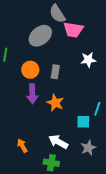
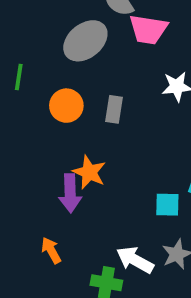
purple arrow: (32, 94) -> (70, 193), moved
orange star: (55, 103) -> (89, 172), moved
white arrow: (58, 142) -> (135, 260), moved

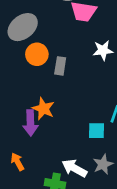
gray ellipse: (85, 41) -> (23, 27), moved
orange circle: (66, 106) -> (37, 54), moved

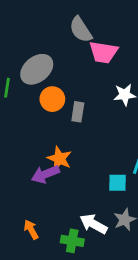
purple arrow: (30, 123) -> (45, 174), turned 70
orange arrow: (17, 162) -> (31, 230), moved

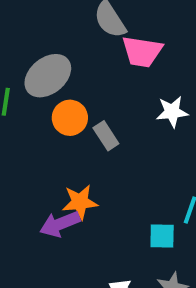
gray rectangle: (78, 112) -> (106, 136), turned -42
orange star: (59, 159) -> (80, 202), turned -30

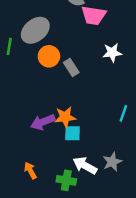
orange star: (80, 202) -> (65, 117), moved
cyan square: (162, 236) -> (73, 133), moved

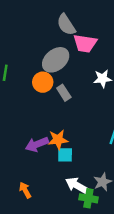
gray ellipse: (35, 30) -> (56, 60), moved
green cross: (66, 180) -> (88, 198), moved

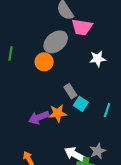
gray rectangle: (64, 93) -> (70, 91), moved
cyan square: (65, 155) -> (81, 104), moved, turned 32

